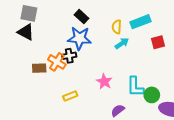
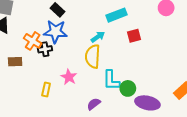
yellow semicircle: (117, 27) -> (93, 56), moved, size x1.6
orange cross: (57, 62) -> (33, 41), moved
pink star: (104, 82) -> (69, 77), moved
yellow rectangle: (70, 96) -> (46, 90), turned -56

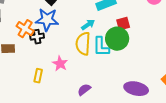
cyan L-shape: (111, 80) -> (101, 47), moved
green circle: (128, 88) -> (117, 39), moved, size x1.5

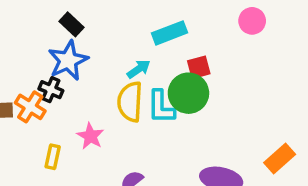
blue star: (47, 20) -> (68, 60), turned -30
orange cross: (25, 29) -> (30, 107), moved
black cross: (37, 37) -> (51, 90), turned 32

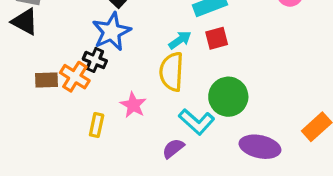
red square: (199, 67) -> (217, 38), moved
green circle: (188, 93) -> (228, 97), moved
cyan L-shape: (161, 107) -> (197, 122), moved, turned -48

